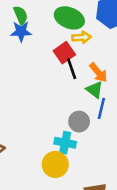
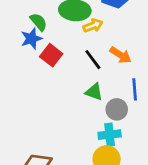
green semicircle: (21, 15) -> (39, 22), moved
red square: (64, 53) -> (51, 55), moved
green triangle: (95, 90) -> (94, 92), moved

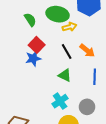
blue star: (31, 39) -> (33, 58), moved
gray circle: (117, 109) -> (87, 107), moved
cyan cross: (110, 135) -> (60, 101), moved, turned -35

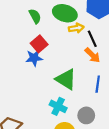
black line: (67, 52) -> (92, 39), moved
green triangle: (65, 75) -> (66, 79), size x1.5
cyan cross: (60, 101) -> (58, 106), turned -35

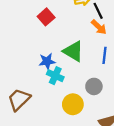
blue star: (34, 58) -> (47, 61), moved
cyan cross: (58, 106) -> (55, 76), moved

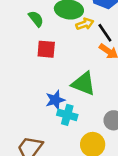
red square: (46, 17) -> (46, 49), turned -35

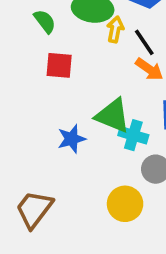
yellow arrow: (85, 24) -> (115, 29), turned -60
cyan cross: (67, 115) -> (133, 135), moved

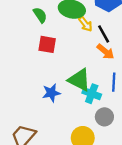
yellow arrow: (115, 29) -> (85, 24), turned 126

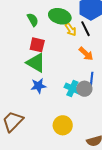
black line: (104, 34) -> (86, 29), moved
green triangle: (79, 80) -> (36, 63), moved
gray circle: (104, 117) -> (84, 89), moved

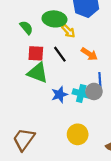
black line: (86, 29) -> (60, 54), moved
blue star: (38, 86) -> (60, 95), moved

